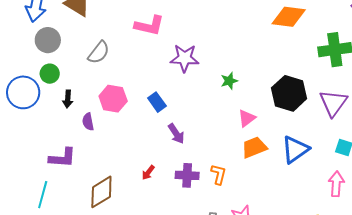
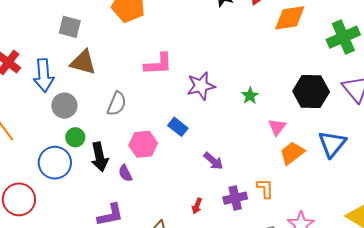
black arrow: (68, 99) -> (99, 157), size x1.6
blue rectangle: (157, 102) -> (178, 127), moved

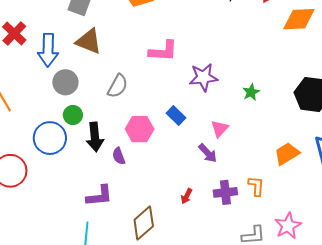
pink triangle: (277, 127) -> (220, 129), moved

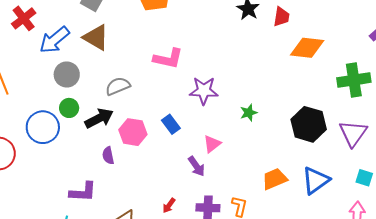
blue arrow: (48, 50) -> (54, 40), turned 40
gray semicircle: (118, 86) -> (118, 86), turned -150
black arrow: (95, 137) -> (99, 118), moved, turned -120

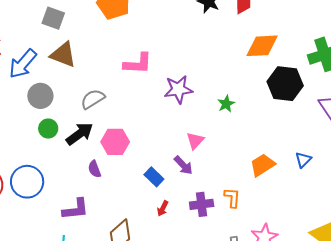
orange diamond: (307, 48) -> (262, 46), moved
blue rectangle: (171, 124) -> (154, 177), moved
black hexagon: (309, 124) -> (285, 84), moved
blue circle: (43, 127) -> (27, 182), moved
blue triangle: (316, 180) -> (303, 160), size x0.6

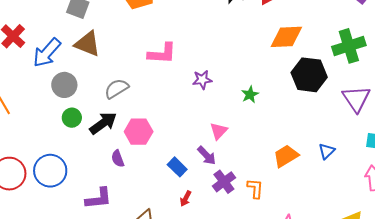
purple star: (178, 89) -> (202, 80), size x0.7
purple cross: (202, 204) -> (224, 182), moved, turned -30

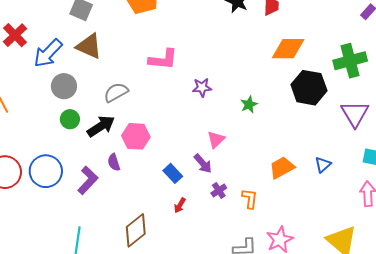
purple cross: (224, 182) -> (219, 190), size x0.7
purple L-shape: (99, 199) -> (88, 180), moved, turned -44

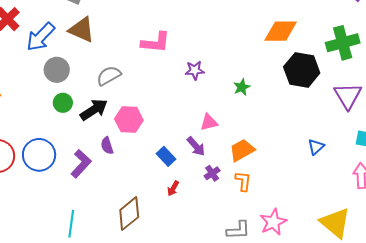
pink triangle: (216, 139) -> (209, 122), turned 30
orange trapezoid: (282, 168) -> (242, 150), moved

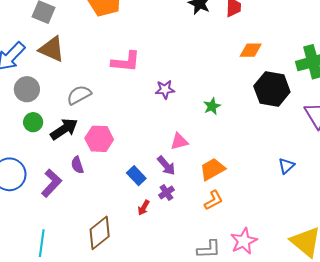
orange diamond: (281, 31) -> (251, 50), size x0.7
purple cross: (212, 173) -> (166, 193), moved
orange L-shape: (243, 181) -> (213, 200), turned 55

